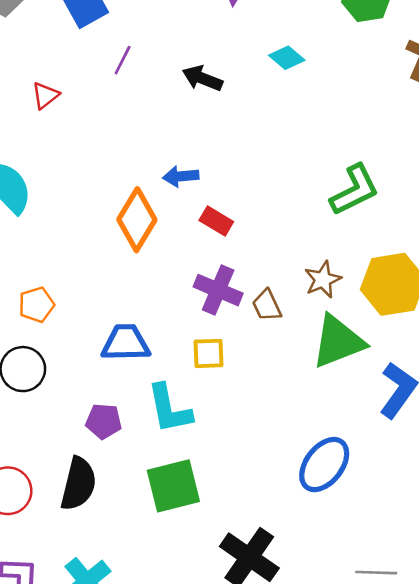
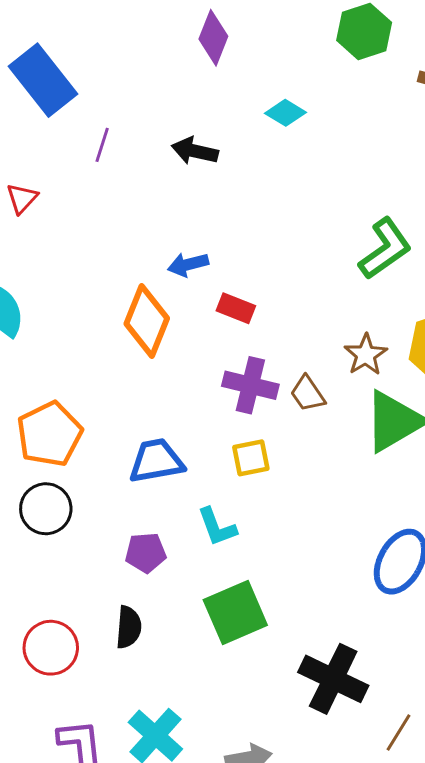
orange pentagon: (36, 305) -> (49, 434), size x1.6
cyan L-shape: (169, 409) -> (217, 527), size x0.7
black semicircle: (78, 484) -> (129, 627), size x0.7

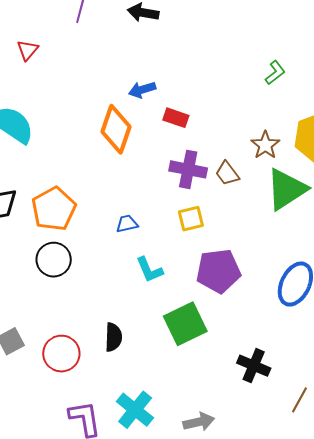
green L-shape: (385, 249) -> (275, 73), size x0.6
blue trapezoid: (156, 461) -> (127, 224), size x0.6
cyan L-shape: (217, 527) -> (149, 270), moved
purple pentagon: (146, 553) -> (218, 271), moved, size x1.6
black cross: (333, 679) -> (254, 366), size x0.7

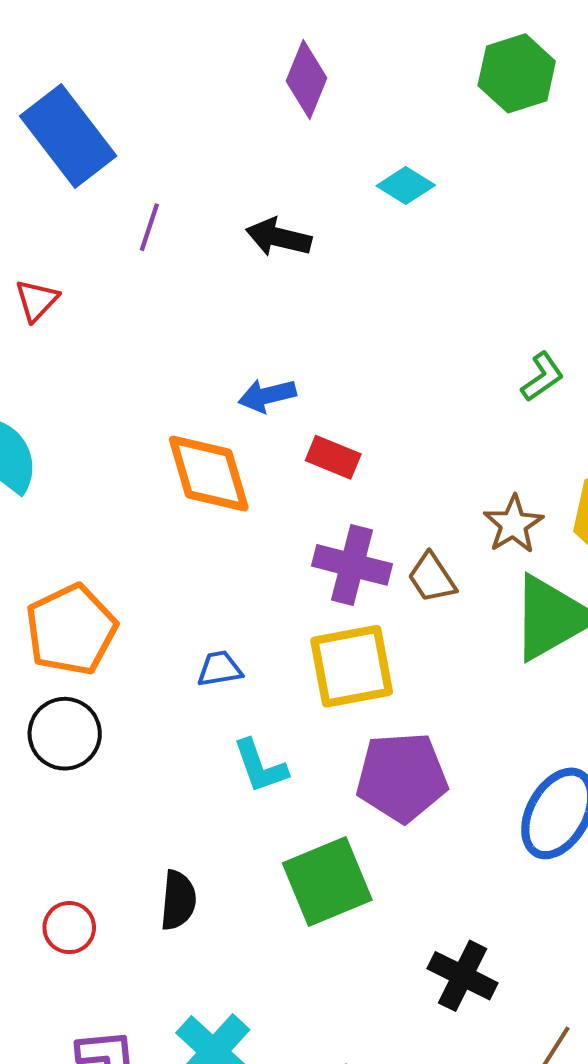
orange diamond: (116, 129) -> (209, 474), turned -39
yellow square: (191, 219) -> (352, 666), size x1.6
red circle: (61, 354) -> (69, 928), size x0.7

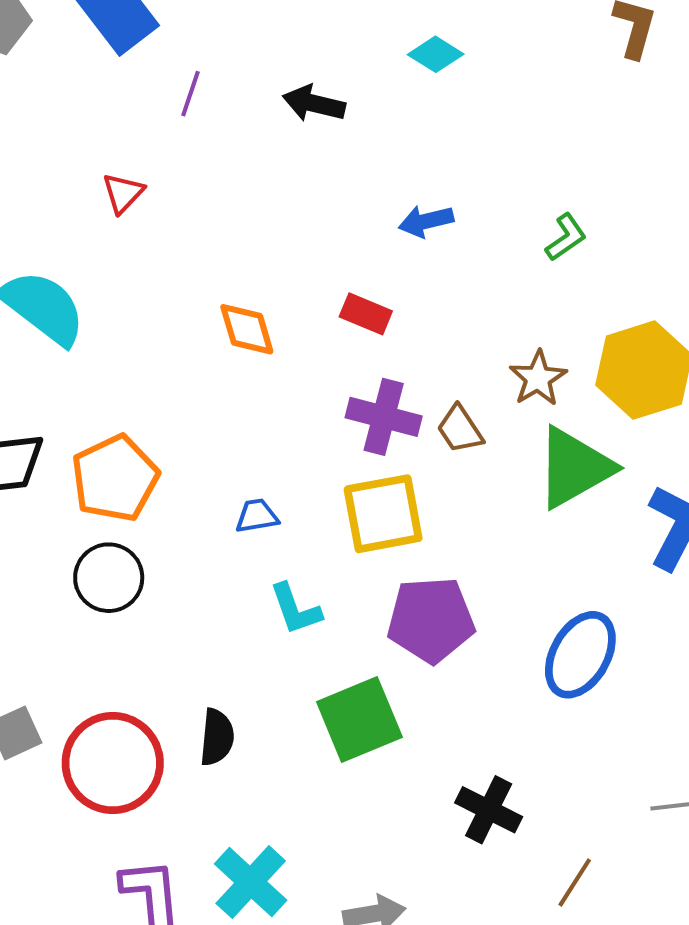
red triangle: (37, 300) -> (123, 193), moved
blue arrow: (267, 395) -> (426, 221), moved
orange diamond: (209, 474) -> (247, 329), size x0.7
red circle: (69, 928) -> (113, 763), size x2.0

